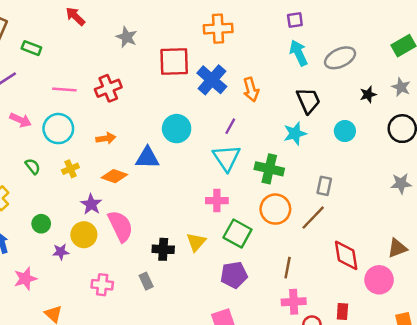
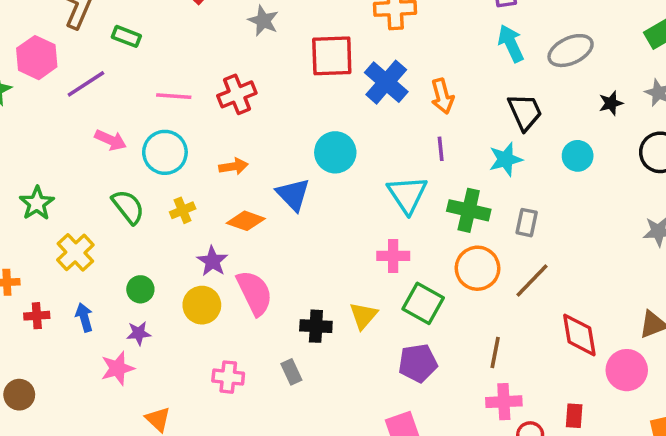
purple line: (230, 126) -> (441, 149), moved, turned -35
blue triangle: (147, 158) -> (293, 194), turned 45
green semicircle: (33, 166) -> (128, 207), size x1.5
gray rectangle: (324, 186) -> (527, 223), moved
purple star: (61, 252) -> (139, 333), moved

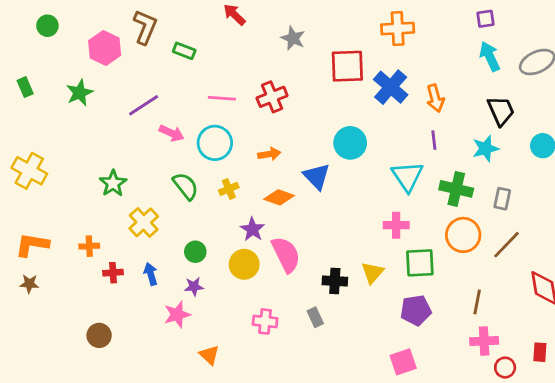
pink hexagon: (37, 58) -> (105, 48), moved
purple line: (86, 84) -> (144, 105), moved
green square: (423, 303) -> (420, 263), turned -32

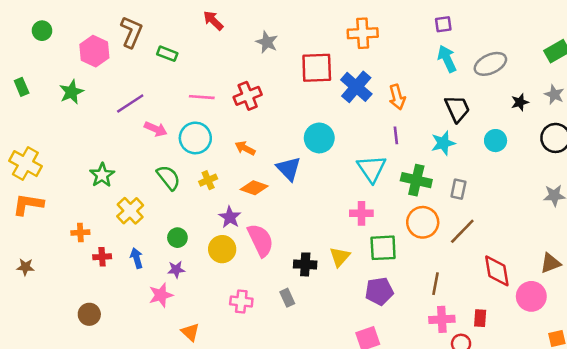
orange arrow: (269, 154) -> (245, 148), turned -144
orange L-shape: (32, 245) -> (28, 204), moved
red rectangle: (540, 352) -> (480, 318), moved

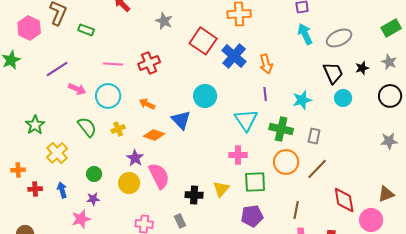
red square: (317, 68) -> (203, 41), turned 36
black trapezoid: (457, 109) -> (333, 73), moved

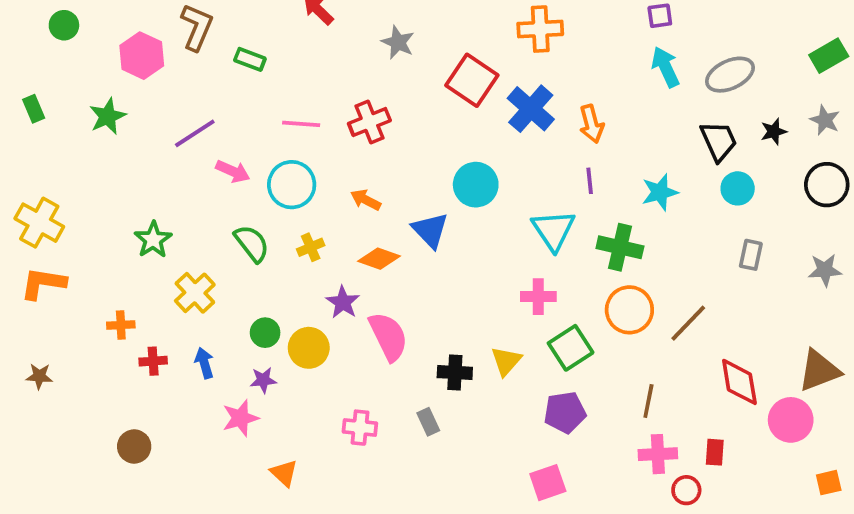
gray rectangle: (314, 136) -> (751, 255), moved
green square: (255, 182) -> (571, 348), turned -30
yellow circle: (129, 183) -> (309, 348), moved
brown triangle: (386, 194) -> (819, 371), size x1.4

